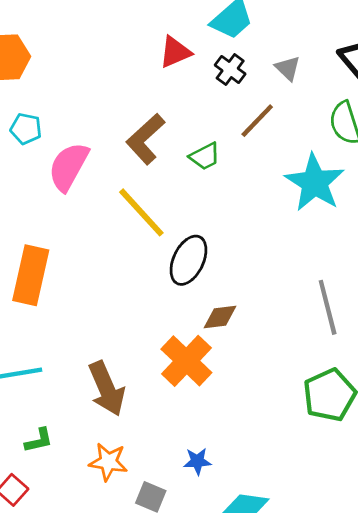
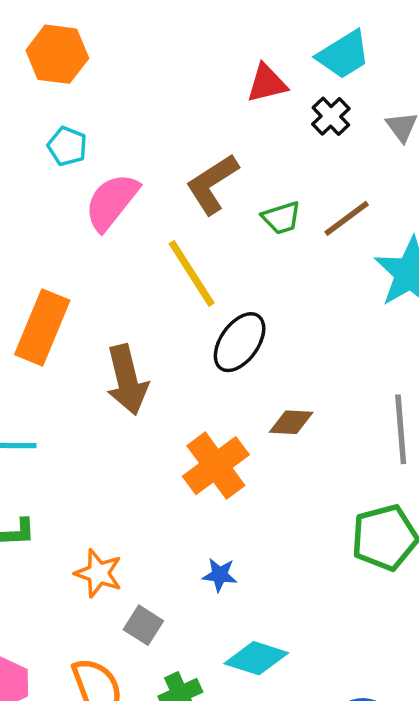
brown line: (257, 121) -> (347, 218), moved
brown diamond: (220, 317) -> (291, 422), moved
brown arrow: (107, 389) -> (127, 380), moved
blue star: (197, 461) -> (220, 575), moved

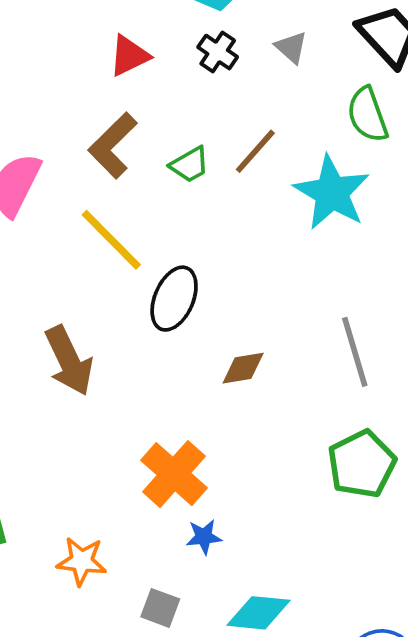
red triangle: (267, 83) -> (129, 56), moved
orange cross: (216, 466) -> (174, 474), moved
gray square: (143, 625) -> (160, 608), moved

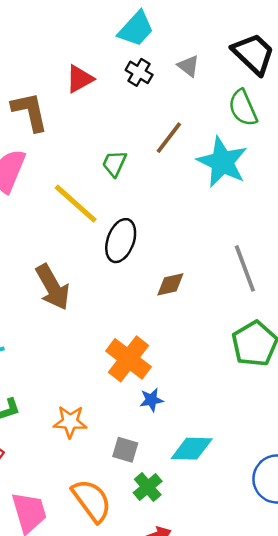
brown L-shape: (113, 145) -> (30, 112), moved, turned 126
green trapezoid: (190, 165) -> (114, 163), moved, turned 148

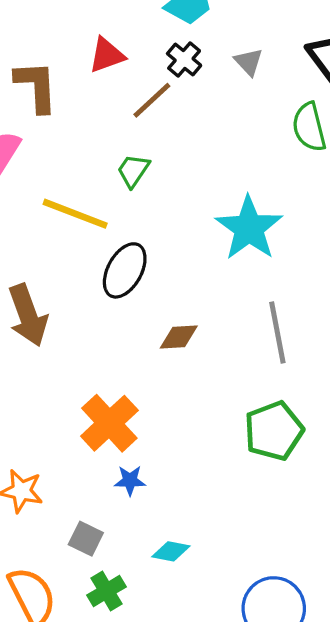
brown line: (169, 138) -> (152, 100), moved
cyan star: (222, 162) -> (249, 228), moved
yellow line: (76, 204) -> (75, 214), turned -30
cyan diamond: (192, 449) -> (171, 551), size x0.7

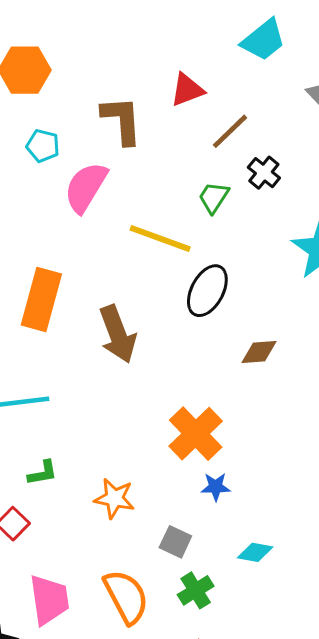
black cross: (184, 60) -> (264, 173), moved

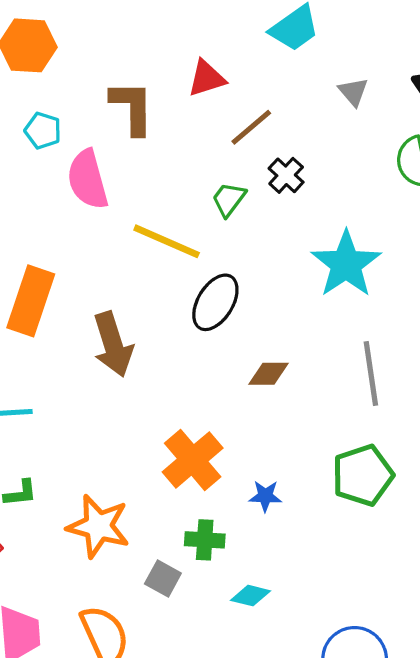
pink semicircle: (86, 187) -> (88, 180), turned -50
blue star: (216, 487) -> (265, 496), moved
orange star: (114, 498) -> (98, 526), size x1.4
green cross: (196, 590) -> (205, 540), moved, turned 32

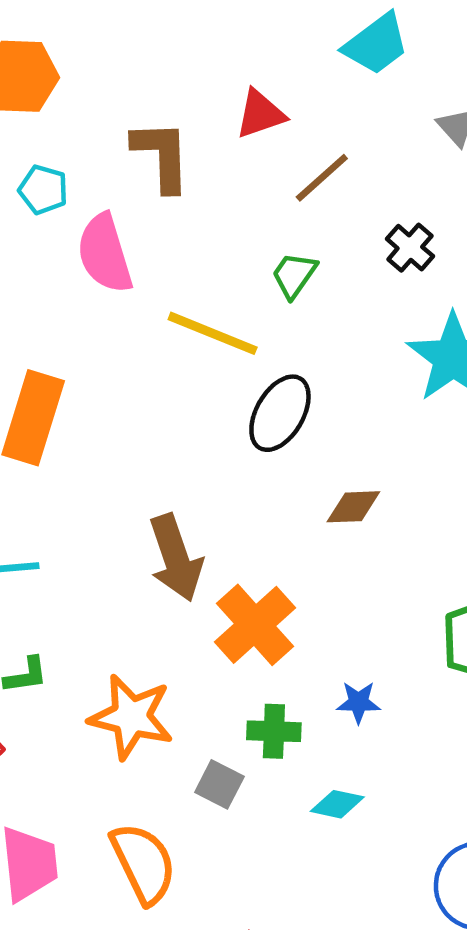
black cross: (286, 175) -> (410, 248), moved
brown arrow: (113, 344) -> (176, 558), moved
blue star: (265, 496) -> (358, 702), moved

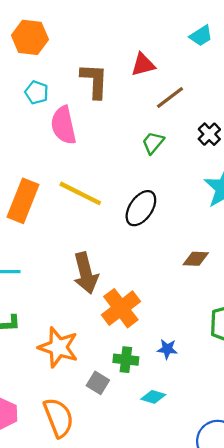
cyan trapezoid: (376, 44) -> (201, 36), size x0.7
yellow line: (213, 333) -> (80, 193), moved
brown diamond: (353, 507) -> (196, 259), moved

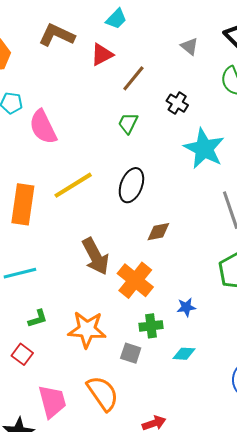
cyan trapezoid: (201, 36) -> (116, 19), moved
brown L-shape: (94, 81) -> (57, 35), moved, turned -54
yellow line: (80, 193) -> (73, 185), turned -45
brown diamond: (196, 259) -> (158, 232), moved

